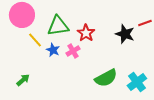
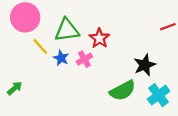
black star: (125, 34) -> (145, 65), moved, turned 30
green arrow: (23, 80) -> (15, 88), moved

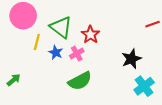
green triangle: (67, 30) -> (61, 27), turned 45
yellow line: (40, 46) -> (37, 42), turned 56
green semicircle: (123, 90) -> (80, 81), moved

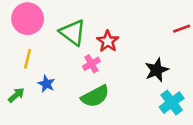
yellow line: (37, 42) -> (28, 59), moved
blue star: (56, 52) -> (46, 84), moved

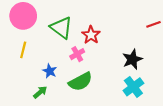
blue star: (46, 84) -> (50, 71), moved
green arrow: (16, 95) -> (40, 92), moved
cyan cross: (172, 103) -> (133, 87), moved

